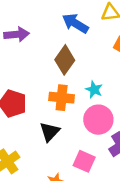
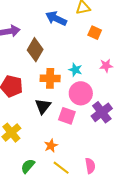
brown diamond: (65, 60) -> (35, 50), moved
pink square: (84, 161) -> (67, 116), moved

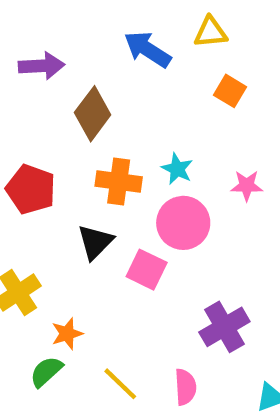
pink star: (106, 66) -> (247, 186), moved
purple cross: (102, 112) -> (224, 327), moved
orange star: (51, 146) -> (67, 334), moved

